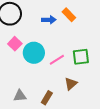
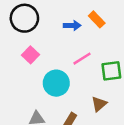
cyan circle: (34, 53) -> (56, 83), moved
pink line: (57, 60) -> (82, 59), moved

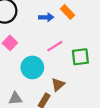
brown triangle: (99, 104) -> (58, 85), moved

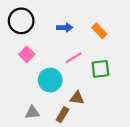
orange rectangle: (68, 12) -> (99, 31), moved
brown triangle: (58, 85) -> (77, 98), turned 48

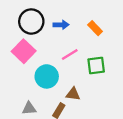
black circle: (21, 21) -> (31, 22), moved
pink square: (27, 54) -> (24, 51), size x1.5

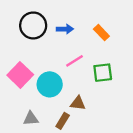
pink square: (24, 51) -> (20, 75), moved

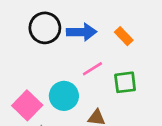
blue arrow: (65, 29) -> (82, 32), size x1.5
pink square: (20, 75) -> (27, 105), moved

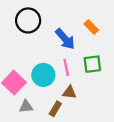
blue arrow: (82, 32) -> (65, 39), moved, turned 50
pink line: (92, 69) -> (66, 67), moved, turned -70

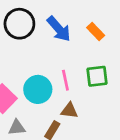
blue arrow: (65, 39) -> (59, 29), moved

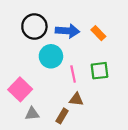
blue arrow: (59, 29) -> (68, 31), turned -45
cyan circle: (38, 89) -> (51, 56), moved

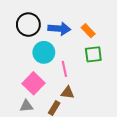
green square: (100, 71) -> (93, 54), moved
pink square: (20, 89) -> (34, 83), moved

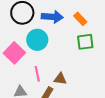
pink line: (64, 69) -> (37, 74), moved
pink square: (34, 83) -> (14, 53), moved

